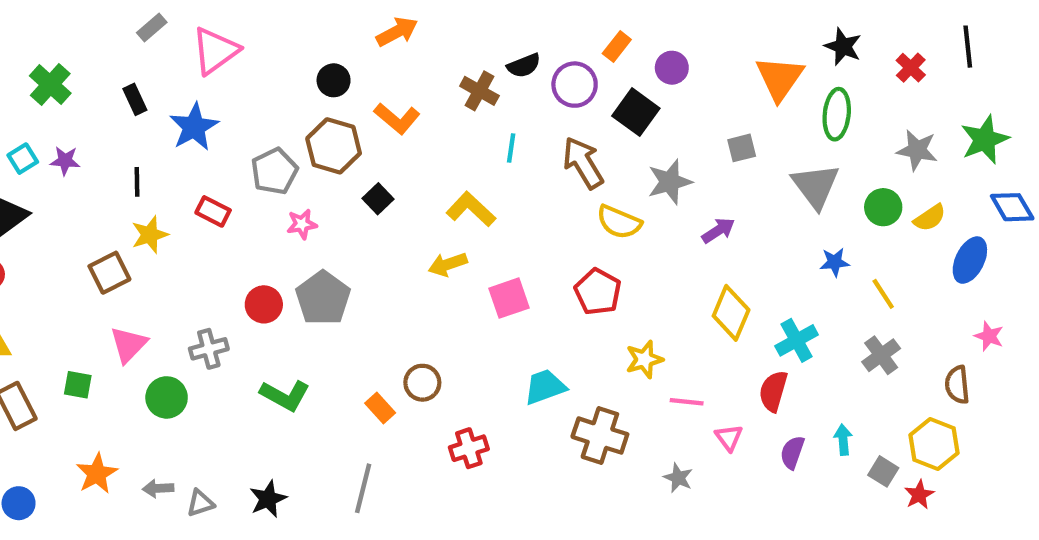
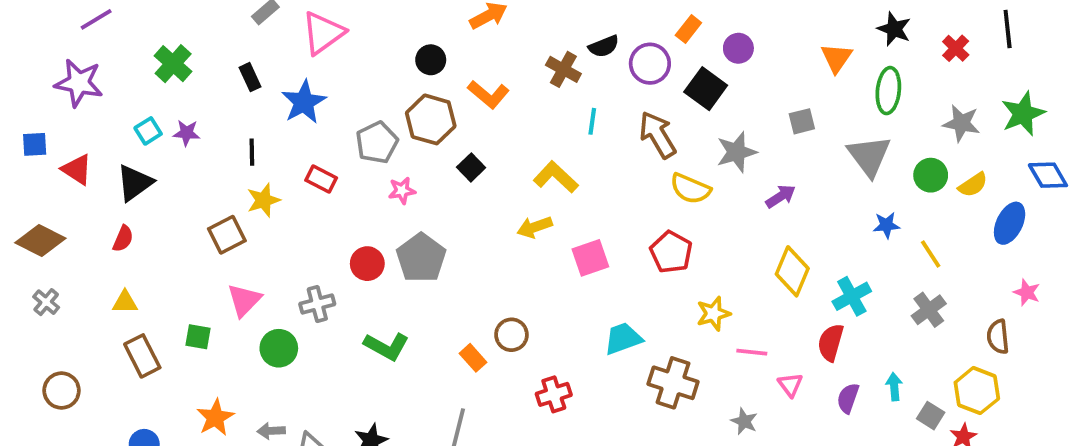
orange triangle: (780, 78) -> (836, 58), size x0.7

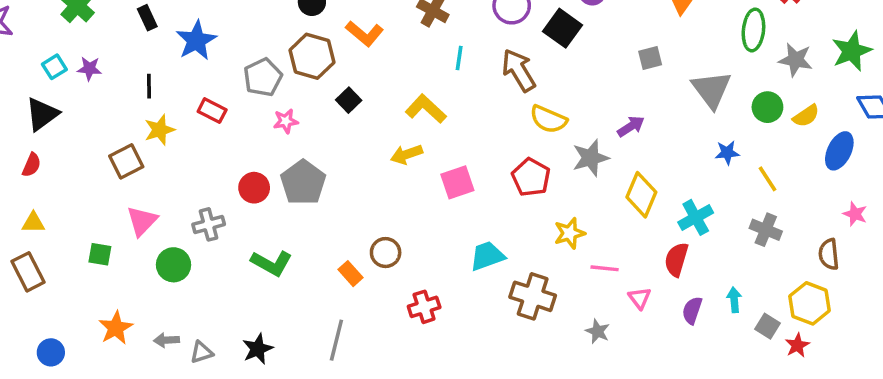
green ellipse: (888, 91) -> (753, 30), moved
gray star: (736, 152) -> (591, 158), moved
gray cross: (929, 310) -> (766, 230), turned -32
brown rectangle: (142, 356) -> (28, 272), moved

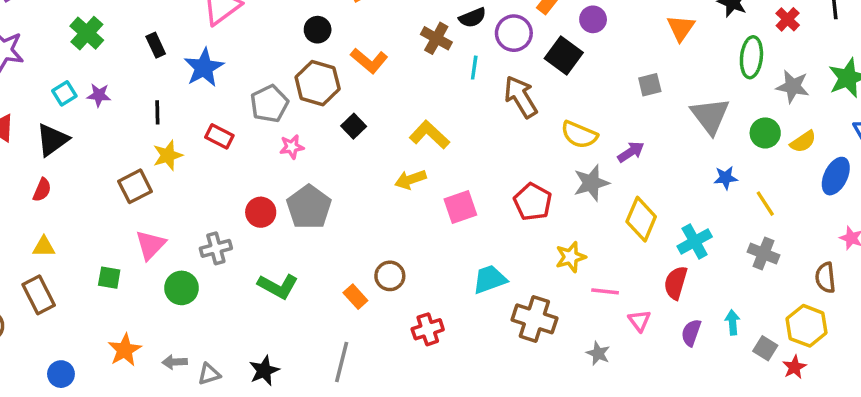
cyan line: (459, 58) -> (474, 68), moved
yellow semicircle: (548, 119) -> (579, 135), moved

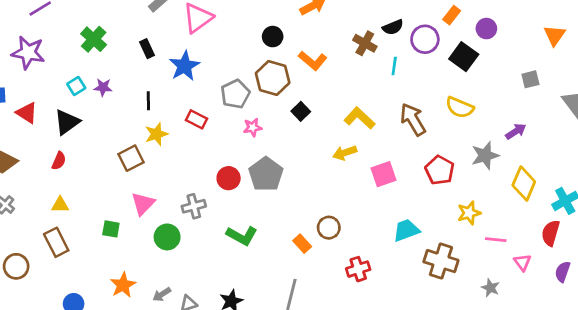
brown arrow: (521, 97) -> (413, 119), moved
yellow semicircle: (579, 135) -> (460, 107), moved
gray arrow: (175, 362) -> (162, 294), turned -30

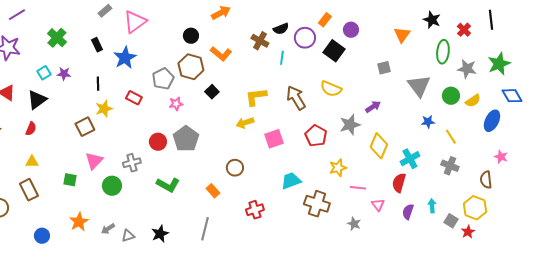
yellow L-shape: (359, 118) -> (256, 97), turned -50
brown circle: (329, 228) -> (235, 168), moved

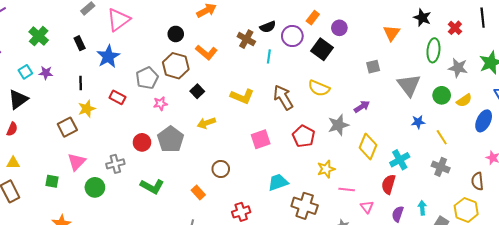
yellow L-shape: (256, 97) -> (242, 96), turned -150
yellow arrow: (245, 123) -> (206, 123), moved

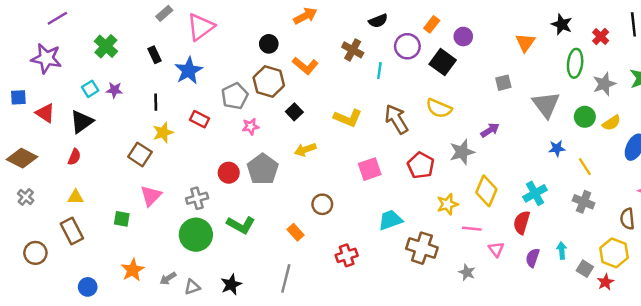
black semicircle: (268, 27) -> (378, 21), moved
gray star: (458, 68) -> (604, 84), turned -30
brown square: (67, 127) -> (140, 154), turned -30
yellow diamond: (368, 146) -> (486, 191), moved
green circle: (95, 187) -> (196, 235), moved, size x1.4

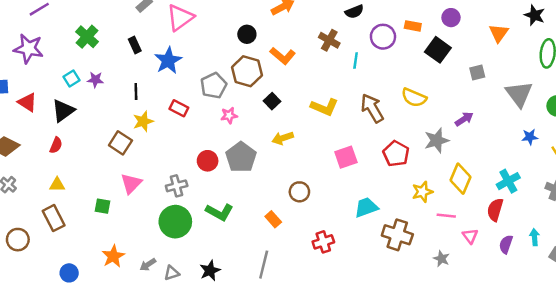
orange rectangle: (432, 24) -> (413, 26), moved, turned 63
purple circle: (463, 37) -> (451, 18), moved
black square: (443, 62) -> (438, 50), moved

